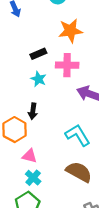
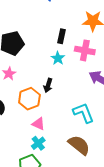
black rectangle: (38, 54) -> (62, 36), turned -64

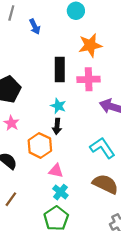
black rectangle: (62, 36) -> (60, 70), size x1.5
cyan star: (58, 58) -> (58, 106), moved

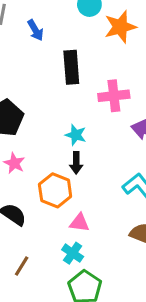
orange star: (90, 45) -> (120, 27), moved
black rectangle: (60, 70) -> (71, 67), moved
cyan cross: (60, 192) -> (73, 253), moved

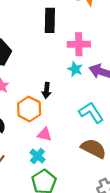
cyan star: (76, 135) -> (75, 69), moved

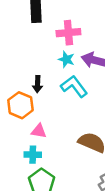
cyan L-shape: (91, 113) -> (74, 86), moved
cyan cross: (37, 156) -> (33, 155), turned -35

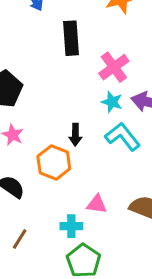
pink cross: (68, 33) -> (114, 67), turned -30
pink triangle: (39, 131) -> (97, 204), moved

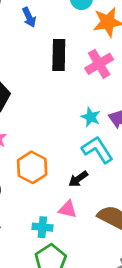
pink cross: (114, 67) -> (99, 64), moved
black arrow: (75, 135) -> (78, 179), moved, turned 48

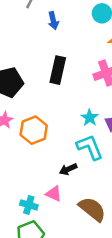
black rectangle: (59, 55) -> (58, 70), moved
orange hexagon: (32, 167) -> (34, 130), moved

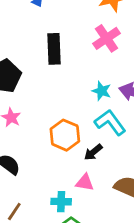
orange hexagon: (34, 130) -> (65, 135), moved

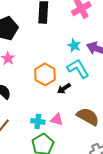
pink triangle: (85, 182) -> (57, 119), moved

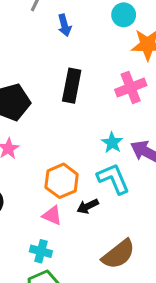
brown semicircle: (88, 117) -> (118, 254), turned 105
pink triangle: (57, 119) -> (52, 215), moved

